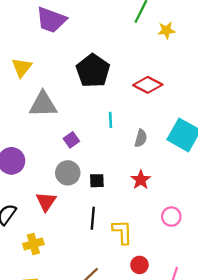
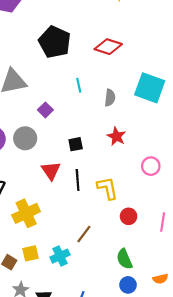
gray circle: (68, 173) -> (25, 138), moved
red triangle: (46, 202) -> (51, 171), moved
yellow cross: (33, 244) -> (26, 213), size x1.4

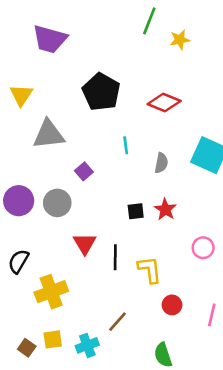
black square: (76, 144) -> (136, 211), moved

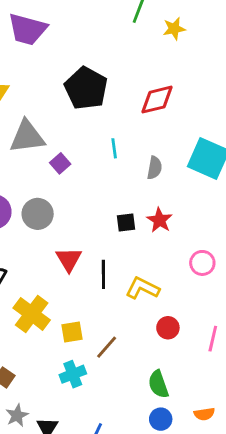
red diamond: (164, 102) -> (157, 100), turned -36
purple square: (84, 171) -> (60, 163), moved
yellow L-shape: (150, 270) -> (142, 288), turned -56
yellow cross: (51, 292) -> (32, 314), turned -32
yellow square: (53, 339) -> (72, 332), moved

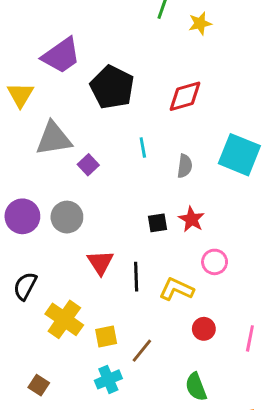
purple trapezoid: (27, 29) -> (61, 55), moved, turned -48
pink circle: (202, 263) -> (215, 262), moved

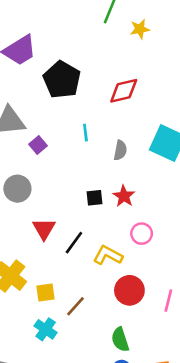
black line: (136, 277) -> (74, 243), turned 35
red circle: (204, 329) -> (129, 290), size x1.5
cyan cross: (108, 379) -> (46, 329), turned -35

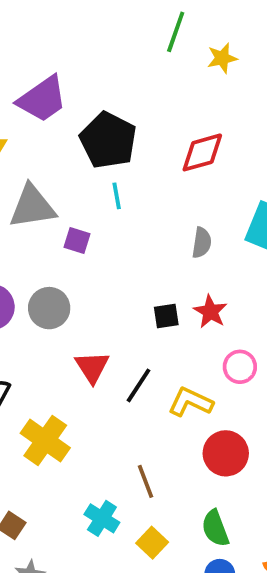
cyan line: (85, 133) -> (117, 196), moved
purple square: (38, 145) -> (77, 241), turned -30
yellow square: (46, 292) -> (152, 543), moved, turned -36
brown line: (76, 306) -> (146, 481), turned -60

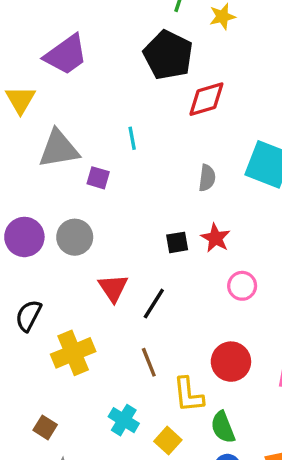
black pentagon: (108, 140) -> (168, 55), moved
yellow L-shape: (190, 402) -> (188, 395), moved, turned -120
yellow cross: (45, 441) -> (73, 353), turned 33
brown line: (146, 481) -> (149, 362), moved

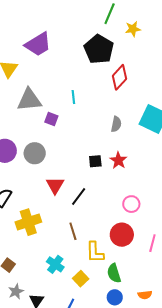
red diamond: (206, 99) -> (119, 77), turned -35
pink circle: (242, 286) -> (131, 204), moved

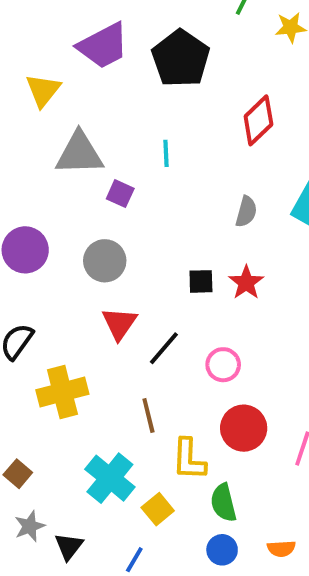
black pentagon: (99, 49) -> (181, 58), moved
gray circle: (35, 153) -> (105, 261), moved
pink circle: (131, 204) -> (223, 365), moved
cyan cross: (55, 264) -> (110, 478), size x1.4

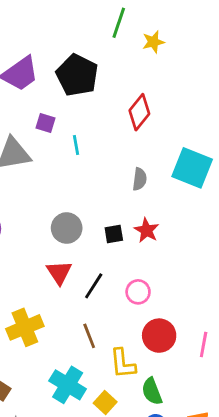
purple square: (120, 194) -> (46, 123), moved
gray circle: (105, 261) -> (67, 228), moved

